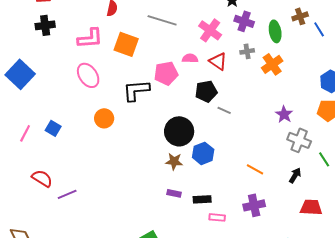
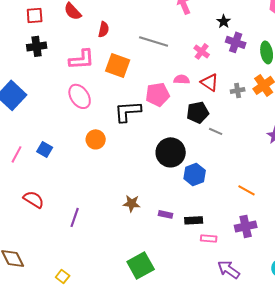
pink cross: (210, 30) -> (202, 51), size x0.7
gray cross: (247, 51) -> (238, 90), moved
brown star: (174, 161) -> (132, 203), moved
purple line: (67, 194) -> (75, 217), moved, turned -48

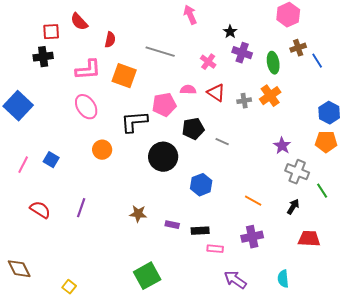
red square: (35, 15) -> (51, 32), moved
black pentagon: (198, 112) -> (193, 129), moved
black circle: (171, 152) -> (163, 157), moved
purple line: (75, 217) -> (81, 208), moved

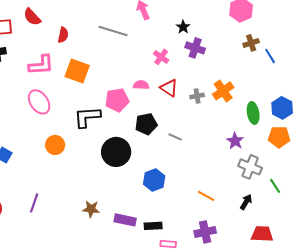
gray line: (160, 52) -> (113, 31), moved
green ellipse: (273, 63) -> (253, 113), moved
purple rectangle: (172, 225) -> (125, 220), size x1.5

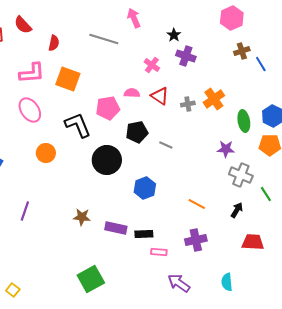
black L-shape: (87, 117) -> (78, 125), turned 72
purple star: (235, 141) -> (226, 149), turned -30

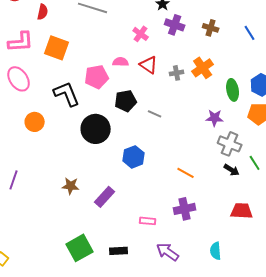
brown cross: (242, 51) -> (211, 28), moved, turned 35
black arrow: (237, 210) -> (232, 170), moved, turned 91
purple rectangle: (116, 228) -> (105, 197), turned -60
black rectangle: (144, 234) -> (119, 251), moved

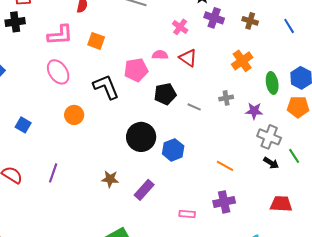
orange square: (57, 48) -> (96, 41), size x0.7
gray cross: (177, 73) -> (226, 98), moved
black circle: (96, 129) -> (141, 137), moved

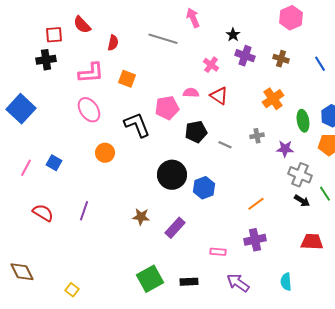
orange line: (225, 166) -> (256, 204), turned -66

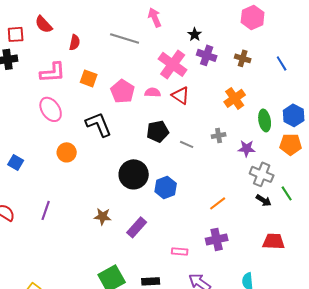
pink cross: (211, 65) -> (173, 64), size x1.8
pink pentagon: (167, 108) -> (123, 91), moved, turned -30

